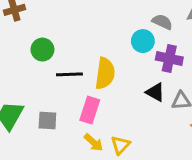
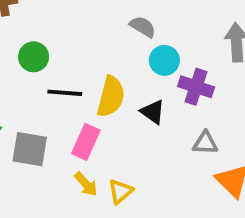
gray semicircle: (162, 22) -> (143, 27), moved
black triangle: (155, 92) -> (153, 112), moved
gray square: (47, 120) -> (30, 149), size x1.4

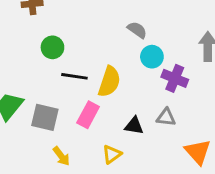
black triangle: (153, 112) -> (134, 126), moved, turned -30
gray triangle: (205, 143) -> (166, 117), moved
yellow arrow: (86, 184) -> (61, 156), moved

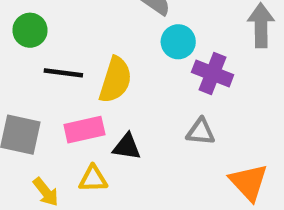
pink rectangle: (88, 115) -> (84, 130), turned 50
black triangle: (134, 126) -> (127, 147), moved
yellow triangle: (112, 154) -> (93, 179), moved, turned 36

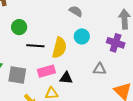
cyan circle: (178, 42) -> (82, 36), moved
purple cross: (213, 74) -> (116, 43), moved

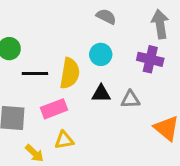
gray semicircle: (76, 11) -> (106, 16), moved
black triangle: (66, 78) -> (101, 94), moved

